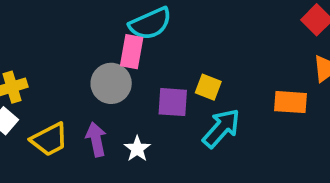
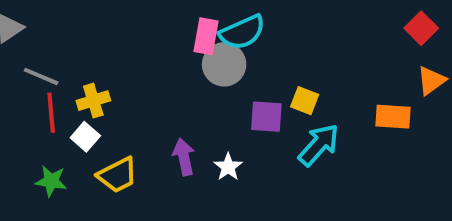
pink rectangle: (132, 52) -> (206, 36), moved
gray circle: (111, 83) -> (224, 64), moved
yellow trapezoid: (49, 139) -> (117, 175), moved

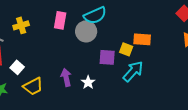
pink rectangle: (206, 36) -> (60, 20), moved
yellow cross: (93, 101) -> (21, 25), moved
orange rectangle: (393, 117) -> (142, 39), moved

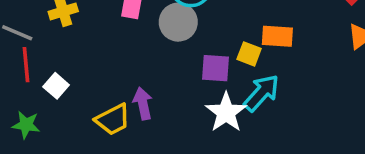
white star: (88, 82) -> (226, 112), moved, size x1.6
yellow trapezoid: (33, 86) -> (113, 119), moved

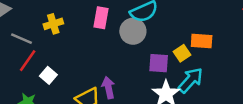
yellow square: (249, 54) -> (182, 53), turned 35
red line: (26, 65) -> (28, 61), turned 40

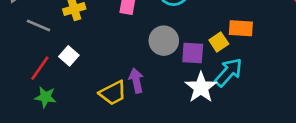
gray circle: (133, 31) -> (164, 41), moved
red line: (28, 61) -> (40, 68), moved
white square: (48, 75) -> (69, 56), moved

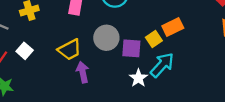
orange rectangle: (241, 28) -> (173, 27), turned -30
white star: (201, 87) -> (138, 78), size x0.7
yellow trapezoid: (113, 93) -> (70, 50), moved

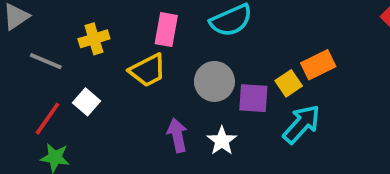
yellow trapezoid: (70, 50) -> (148, 70), moved
white star: (138, 78) -> (222, 141), moved

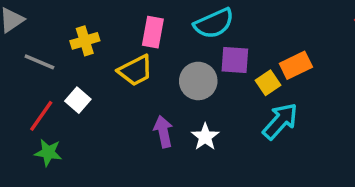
purple square: (253, 98) -> (235, 60), moved

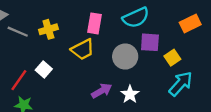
gray line: (39, 62) -> (18, 32), moved
orange rectangle: (296, 65) -> (190, 23), moved
purple arrow: (163, 132) -> (102, 91), turned 72

